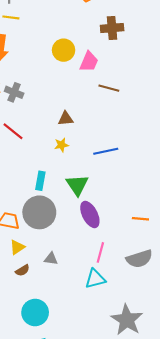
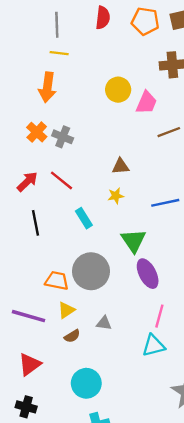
brown line: (109, 88) -> (169, 132), turned -36
cyan rectangle: (40, 181) -> (84, 218), moved, turned -42

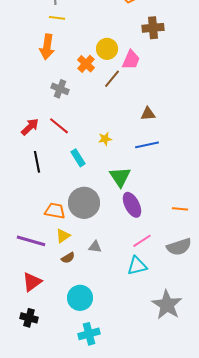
orange cross: (37, 132) -> (86, 64), moved
brown line: (169, 132) -> (112, 79), moved, turned -30
brown triangle: (120, 166) -> (148, 114), moved
pink line: (159, 316) -> (142, 241), turned 42

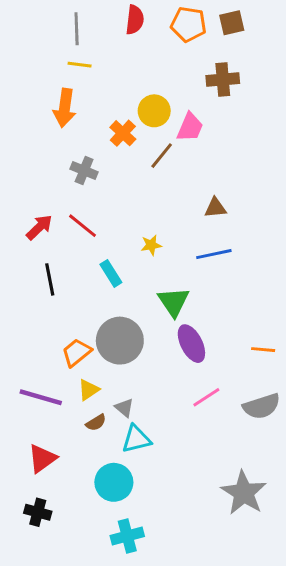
orange trapezoid: (55, 211) -> (77, 353), turned -50
gray triangle: (95, 247) -> (124, 408), moved, turned 32
cyan triangle: (137, 266) -> (136, 439), moved

